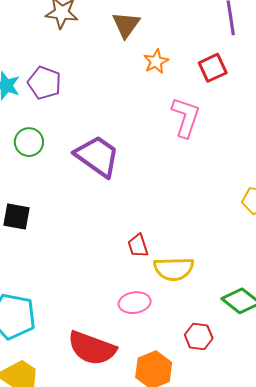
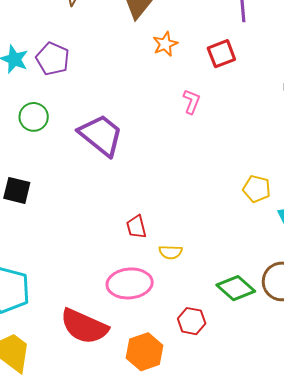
pink L-shape: (186, 117) -> (192, 102), size x0.6
yellow semicircle: (174, 269) -> (171, 252), size x0.6
pink ellipse: (135, 303) -> (130, 283), size x1.4

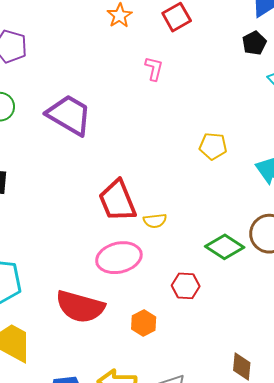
yellow pentagon: (257, 189) -> (213, 146), moved
red trapezoid: (136, 227) -> (117, 201), size x1.8
orange hexagon: (145, 352) -> (144, 323), size x0.7

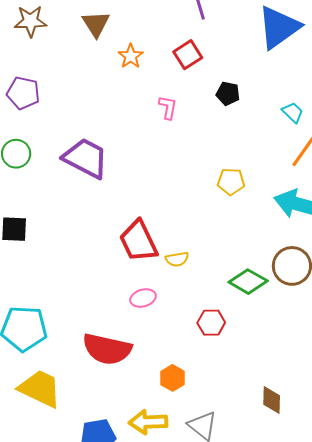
black pentagon: (254, 43) -> (228, 94), moved, turned -30
pink ellipse: (119, 258) -> (143, 298), size x0.6
orange hexagon: (144, 323) -> (173, 378), moved

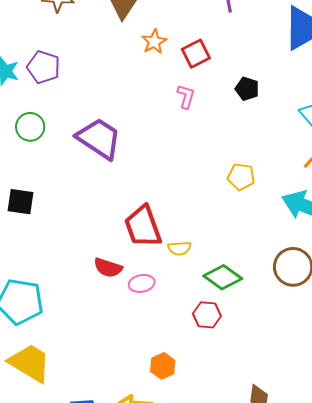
red square: (188, 55) -> (196, 54), moved
green diamond: (248, 282) -> (223, 277), moved
red semicircle: (107, 349) -> (108, 268), moved, size x0.6

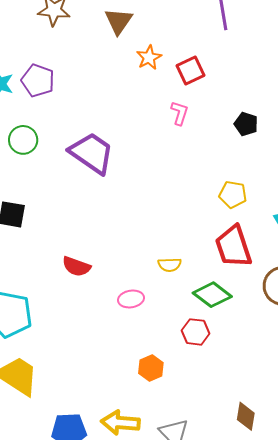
black pentagon: (247, 89) -> (246, 124), moved
red trapezoid: (143, 226) -> (233, 247), moved
red semicircle: (108, 268) -> (76, 266), moved
orange hexagon: (163, 366) -> (151, 368), moved

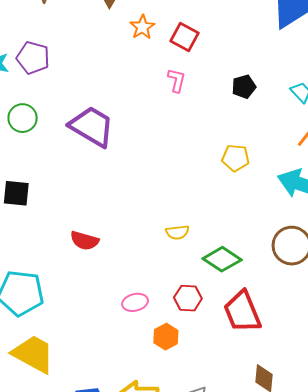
red square: (190, 70) -> (185, 37), turned -32
black pentagon: (246, 124) -> (244, 87), turned -30
red trapezoid: (233, 247) -> (242, 312), moved
pink ellipse: (131, 299) -> (135, 302), moved
red hexagon: (196, 332) -> (188, 298), moved

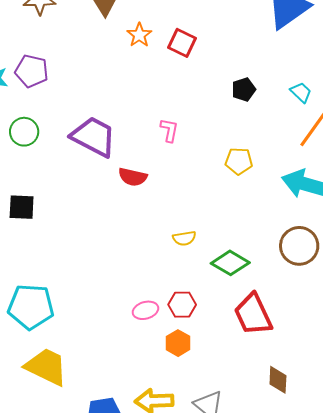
pink L-shape: (177, 80) -> (169, 130), moved
red semicircle: (85, 241) -> (133, 177), moved
red hexagon: (188, 298) -> (182, 305), moved

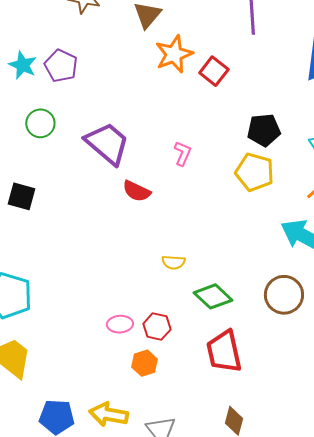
orange star: (139, 35) -> (174, 54), size x1.5
black pentagon: (244, 90) -> (264, 130), size x1.4
yellow pentagon: (239, 161) -> (255, 172), moved, size x1.4

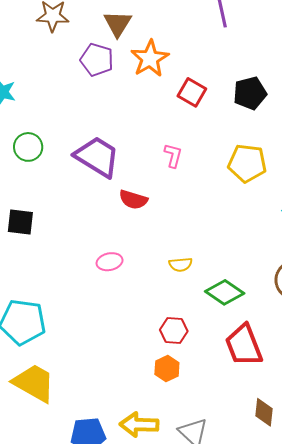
purple pentagon: (61, 66) -> (97, 60), moved
red square: (214, 71) -> (192, 92), moved
black pentagon: (264, 130) -> (250, 93), moved
pink ellipse: (120, 324) -> (110, 262), moved

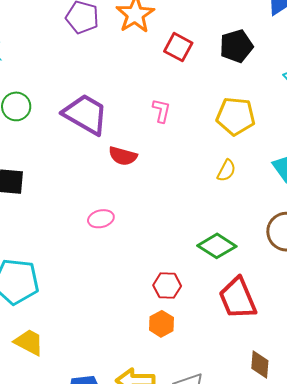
yellow semicircle: (181, 264) -> (226, 171), moved, turned -55
yellow trapezoid: (34, 383) -> (29, 342), size x0.7

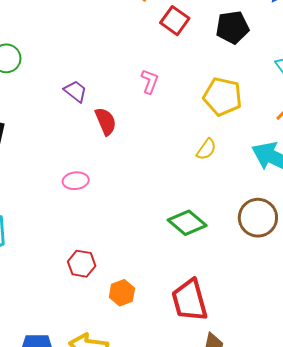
purple trapezoid: (85, 114) -> (75, 91), moved, size x0.5
red semicircle: (123, 156) -> (106, 121), turned -136
red hexagon: (167, 286) -> (82, 264), moved
red trapezoid: (238, 298) -> (190, 300), moved

